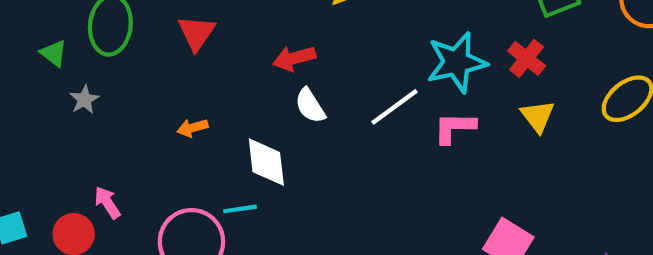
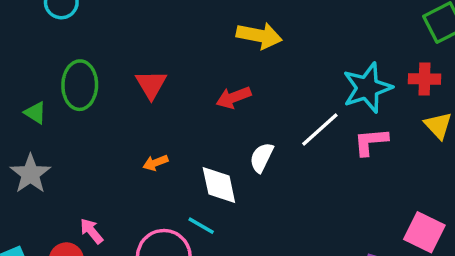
red cross: (527, 58) -> (424, 79), turned -32
gray star: (84, 100) -> (30, 174), moved, size x1.6
white semicircle: (310, 106) -> (262, 157), moved, turned 64
cyan line: (240, 209) -> (201, 226), turned 44

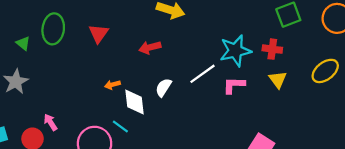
orange arrow: (155, 163) -> (112, 85), moved

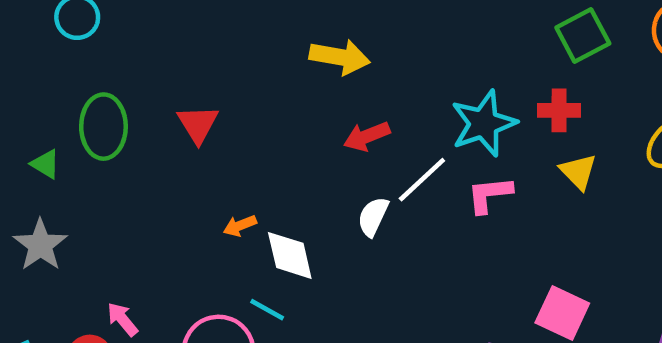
red arrow: (150, 47) -> (367, 136), moved
white semicircle: (163, 87) -> (373, 217), moved

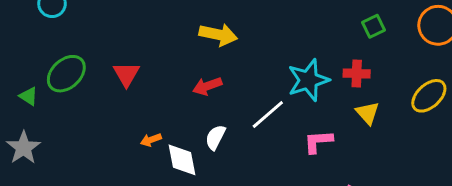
green square: (583, 35) -> (374, 26), size x0.7
green ellipse: (103, 127) -> (66, 74), turned 45
red arrow: (367, 136) -> (207, 86), moved
pink L-shape: (490, 195) -> (318, 142), moved
white semicircle: (373, 217) -> (215, 137), moved

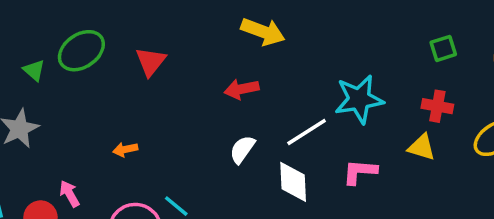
red cross: (357, 73) -> (437, 106), moved
yellow triangle: (368, 113) -> (422, 147), turned -40
orange arrow: (151, 140) -> (125, 149), moved
white diamond: (182, 160) -> (293, 182), moved

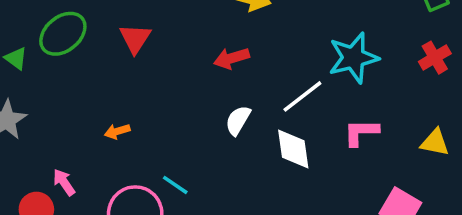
red cross: (437, 106) -> (435, 58), turned -36
yellow triangle: (422, 147) -> (435, 142), moved

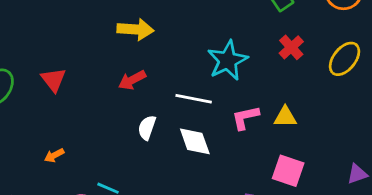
white line: (302, 96) -> (194, 99), turned 60
yellow triangle: (435, 142) -> (285, 117), moved

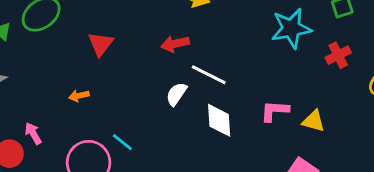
cyan star: (228, 60) -> (291, 28), moved
red triangle: (53, 80) -> (101, 44), moved
white line: (194, 99) -> (209, 75), moved

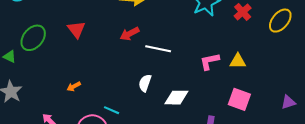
red triangle: (101, 44) -> (76, 29), moved
white semicircle: (176, 94) -> (145, 83), moved
white diamond: (219, 120) -> (176, 98), moved, turned -70

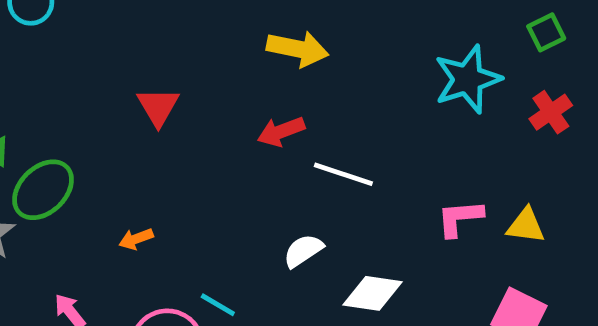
green ellipse: (33, 38) -> (43, 190), moved
white semicircle: (145, 83) -> (303, 251), turned 30

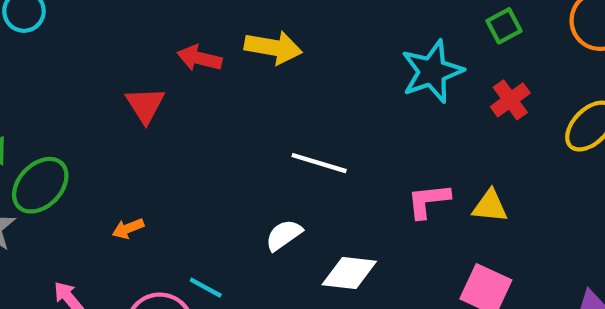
red arrow: (281, 131) -> (199, 58), moved, turned 36

